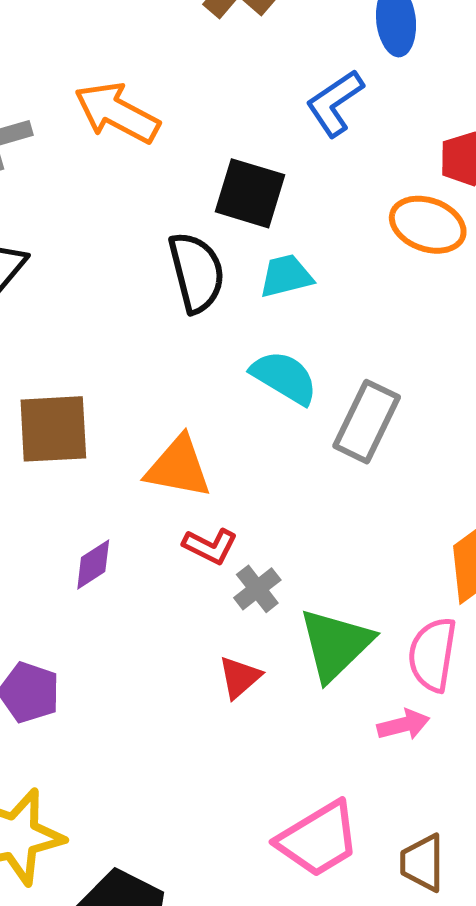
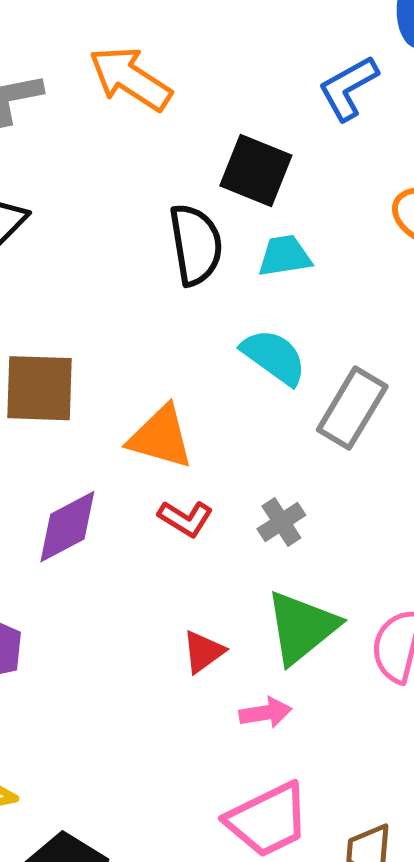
purple diamond: (93, 564) -> (67, 527), size x1.5
gray cross: (257, 589) -> (281, 522), moved
pink arrow: (403, 725) -> (265, 713), moved

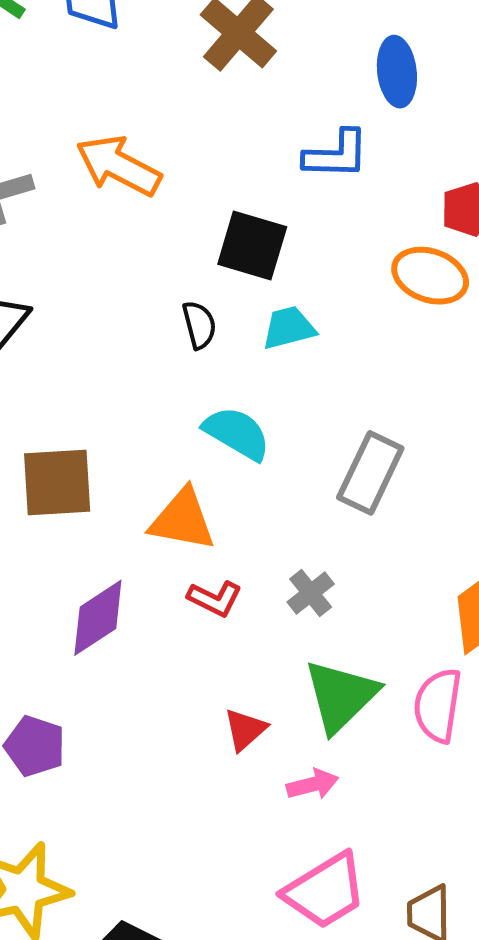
blue L-shape: (348, 88) -> (336, 155), turned -144
black semicircle: (196, 245) -> (199, 325), size x0.6
cyan semicircle: (274, 357) -> (237, 433), moved

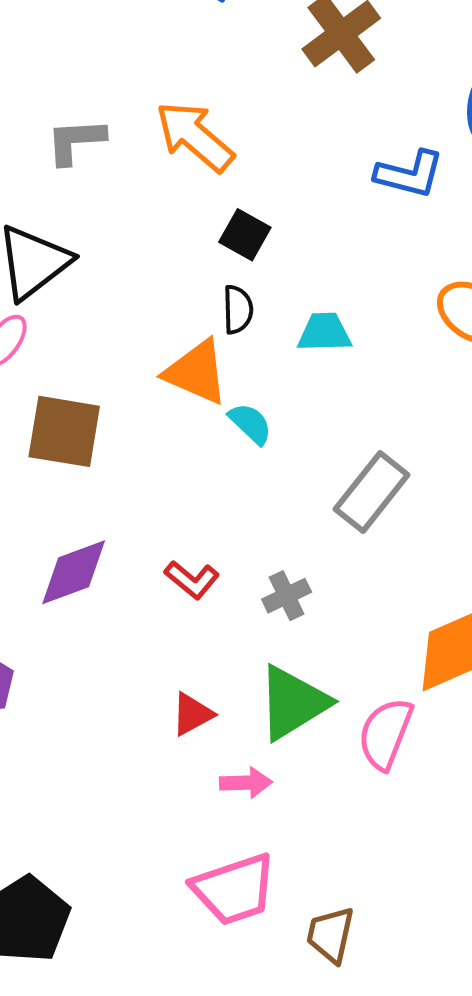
black square: (252, 245) -> (245, 235), moved, size x0.7
cyan semicircle: (237, 433) -> (250, 424), size x0.7
orange triangle: (182, 520) -> (196, 372), moved

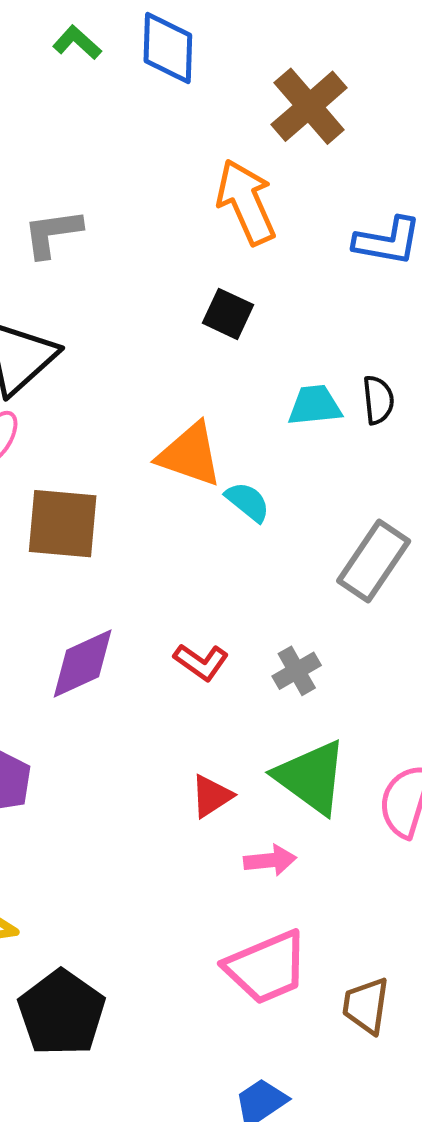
orange arrow: (195, 136) -> (246, 202), moved, turned 30
black semicircle: (238, 310) -> (378, 400), moved
green triangle: (293, 703) -> (311, 777), turned -48

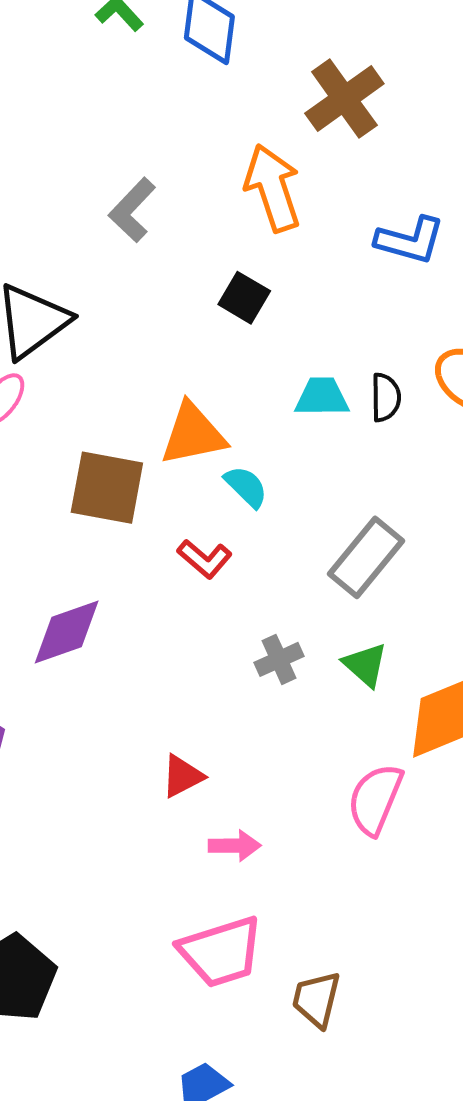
gray L-shape: (52, 233) -> (132, 210), moved, turned -44
orange triangle: (190, 455) -> (193, 434), turned -36
brown square: (63, 524) -> (107, 488), moved
red L-shape: (201, 662) -> (205, 559), moved
green triangle: (311, 777) -> (365, 665), moved, size x0.6

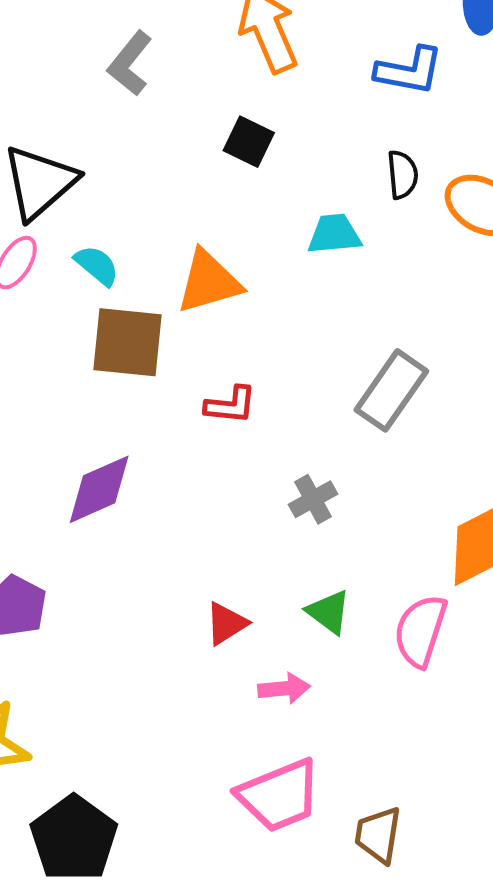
black semicircle: (386, 397) -> (402, 175), moved
cyan semicircle: (246, 487) -> (97, 265), moved
red L-shape: (205, 559) -> (231, 405), turned -30
green triangle: (365, 665) -> (329, 612), moved

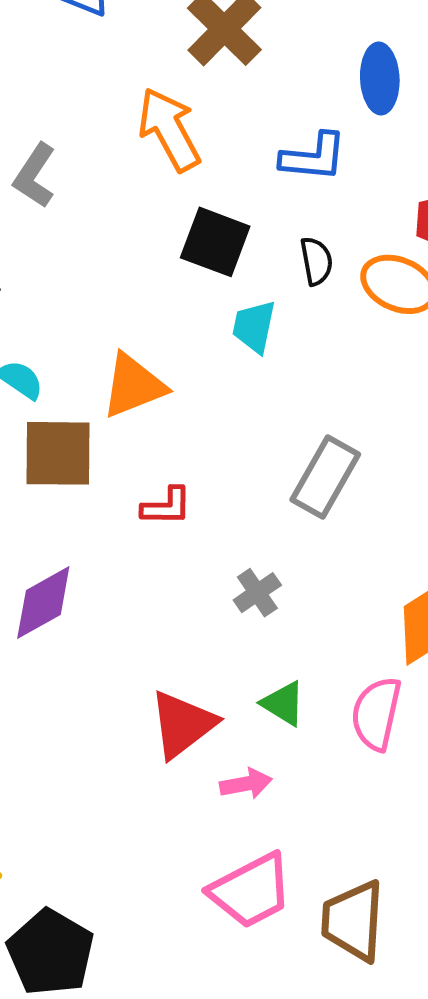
black square: (249, 142) -> (215, 242), moved, size x1.4
cyan trapezoid: (334, 234) -> (254, 327), turned -68
red triangle: (226, 623) -> (182, 724), size x1.6
brown trapezoid: (378, 835) -> (353, 921), size x1.4

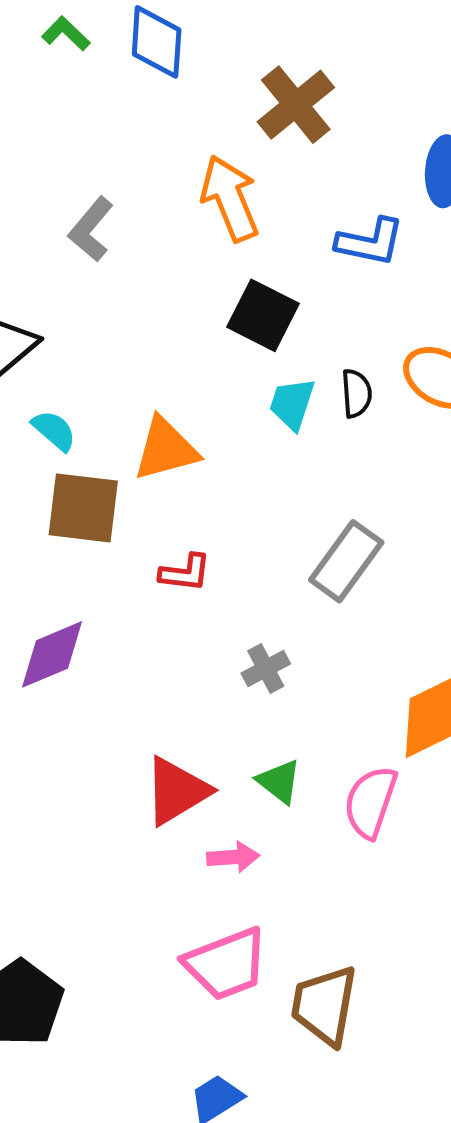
black semicircle: (316, 261) -> (356, 393), moved

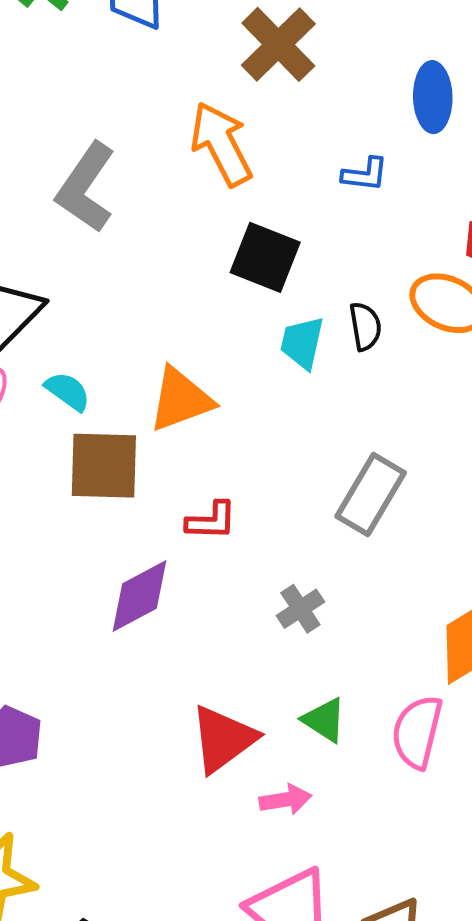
gray L-shape: (91, 229) -> (86, 187), size x1.4
blue L-shape: (370, 242) -> (365, 174), size x0.7
purple diamond: (52, 654) -> (140, 596), moved

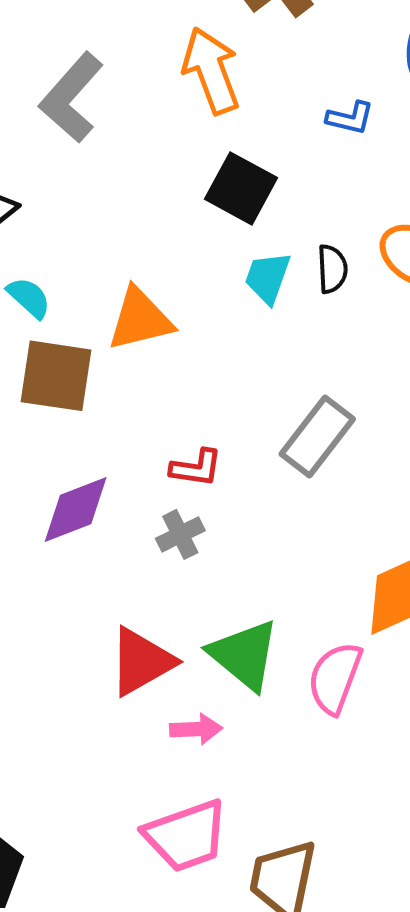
red L-shape: (211, 521) -> (196, 468), moved
gray cross: (300, 609) -> (180, 534), moved
green triangle: (324, 720) -> (244, 655), size x1.6

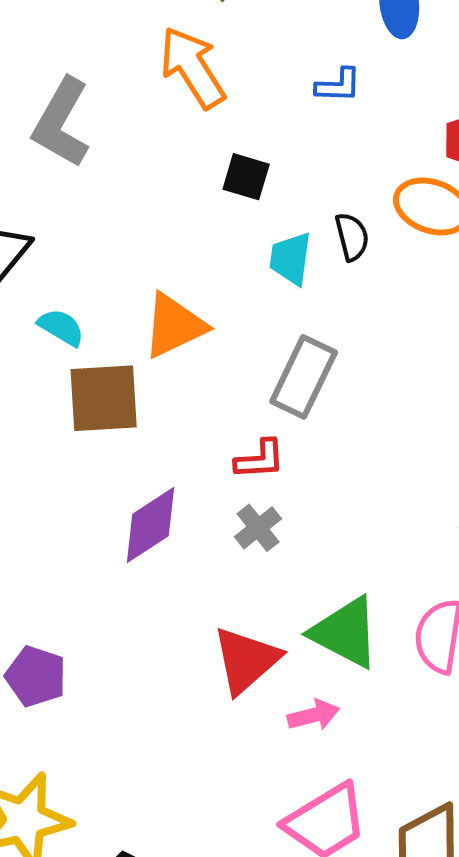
black square: (241, 188) -> (246, 177), size x0.7
gray rectangle: (317, 436) -> (304, 377), moved

